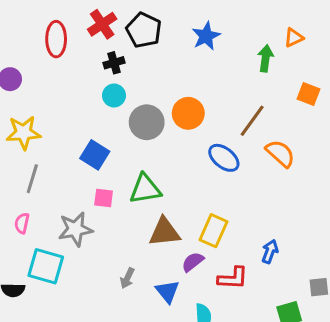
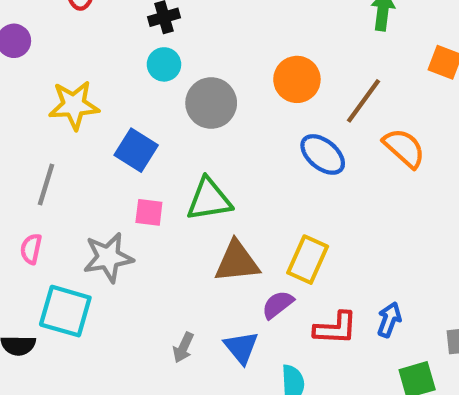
orange circle: (188, 113) -> (297, 79), moved
yellow star: (23, 133) -> (74, 105), moved
blue arrow: (270, 251) -> (389, 320), moved
gray arrow: (127, 278) -> (183, 347), moved

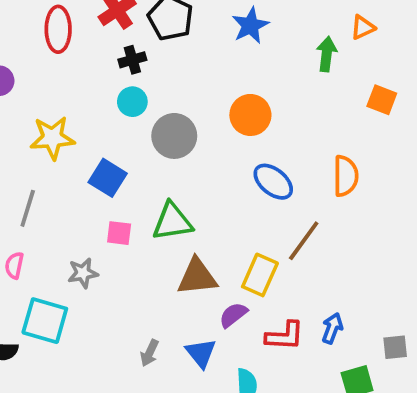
brown line: (363, 101) -> (304, 241), moved
orange semicircle: (404, 148) -> (346, 176), turned 48
gray star: (108, 257) -> (83, 273), size x0.7

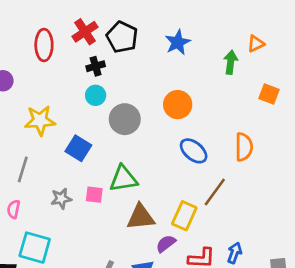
pink square: (119, 233) -> (94, 195), moved
gray star: (83, 273) -> (61, 199), moved

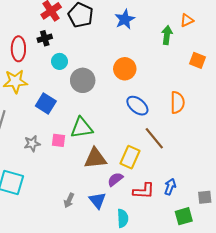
red ellipse: (44, 45) -> (18, 49), moved
black cross: (96, 66) -> (45, 38), moved
brown line: (215, 192) -> (154, 138), turned -75

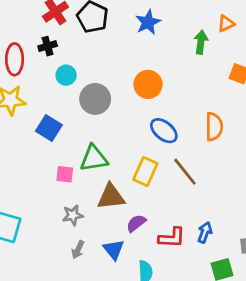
gray star: (32, 144) -> (73, 215), moved
yellow rectangle: (130, 157) -> (145, 172), moved

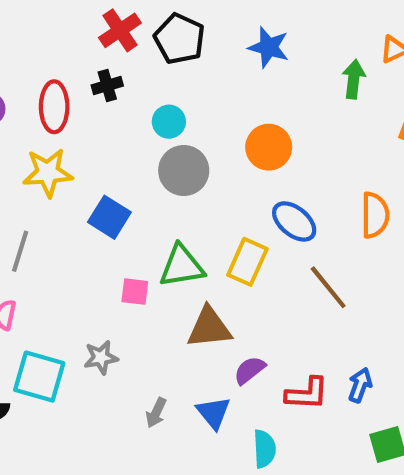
blue star: (148, 22) -> (269, 47), turned -30
cyan circle: (66, 75) -> (169, 122), moved
yellow rectangle: (145, 172) -> (247, 262), moved
gray star: (73, 215) -> (101, 357), moved

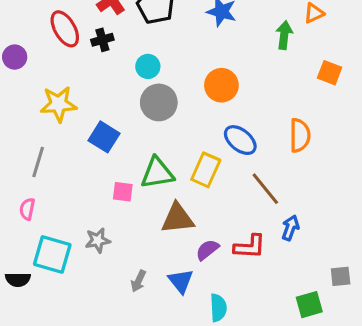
red ellipse: (54, 107) -> (65, 29), moved, turned -30
blue arrow: (360, 385) -> (290, 228), moved
red L-shape: (307, 394) -> (250, 247), moved

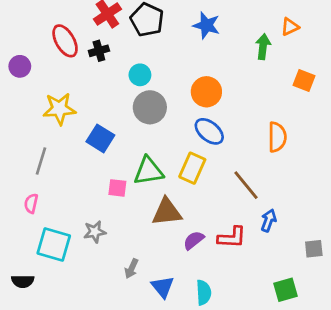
blue ellipse: (240, 140) -> (209, 131), moved
gray square: (341, 276) -> (314, 249), moved
black semicircle: (18, 280) -> (23, 281), moved
blue triangle: (181, 281) -> (163, 287), moved

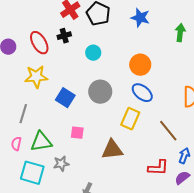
red ellipse: (65, 41) -> (39, 43), moved
gray circle: (150, 107) -> (100, 92), moved
green triangle: (148, 171) -> (41, 142), moved
purple semicircle: (194, 240) -> (182, 178), moved

